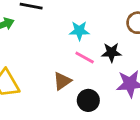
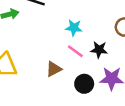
black circle: (88, 100) -> (84, 84), moved

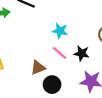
black circle: (84, 84) -> (52, 85), moved

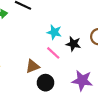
black star: (82, 53) -> (73, 44), moved

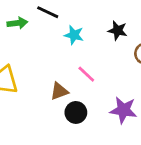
cyan star: (54, 32) -> (74, 35), moved
black star: (73, 44) -> (118, 31), moved

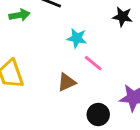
cyan star: (74, 35) -> (77, 38), moved
black circle: (76, 112) -> (98, 115), moved

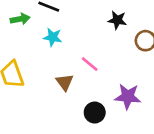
cyan star: (77, 38) -> (53, 37), moved
brown triangle: (67, 82) -> (65, 82), turned -42

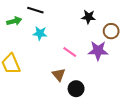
brown triangle: (65, 82) -> (59, 75), moved
purple star: (128, 97) -> (98, 51), moved

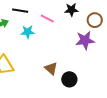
pink line: (70, 52) -> (47, 19), moved

